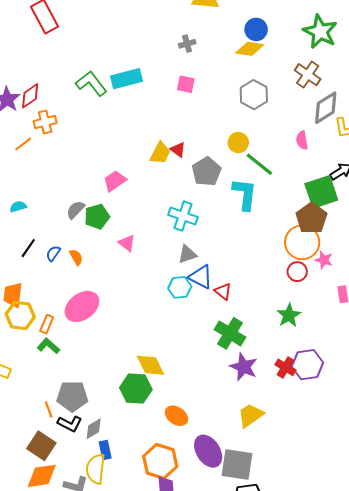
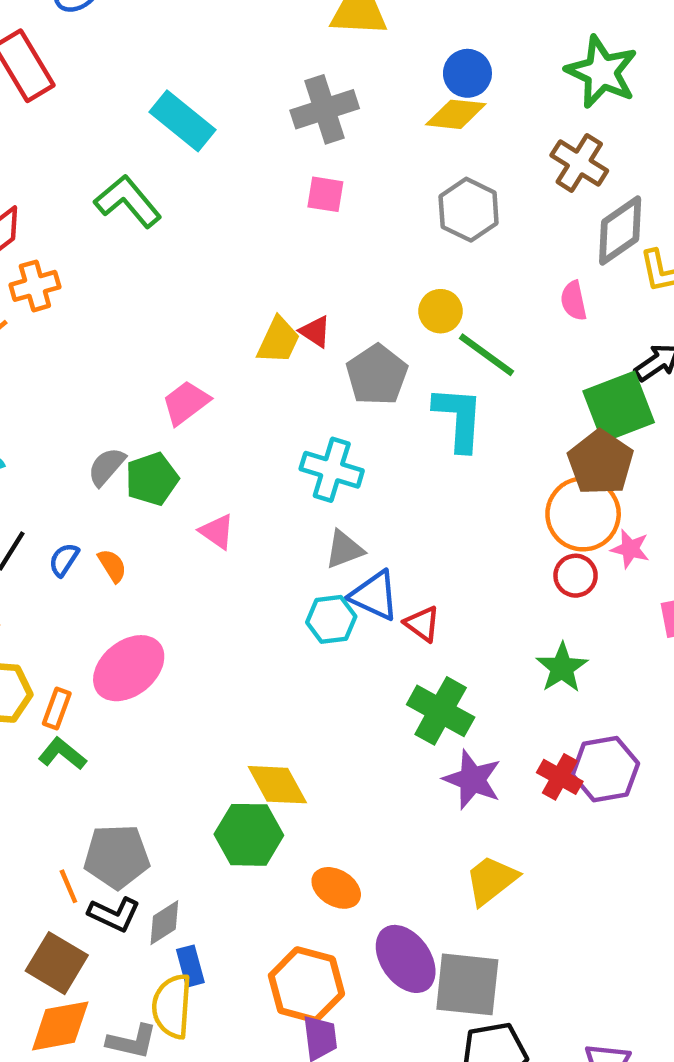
gray cross: (187, 44) -> (325, 109), size x1.8
cyan rectangle: (126, 79) -> (182, 121), moved, turned 56

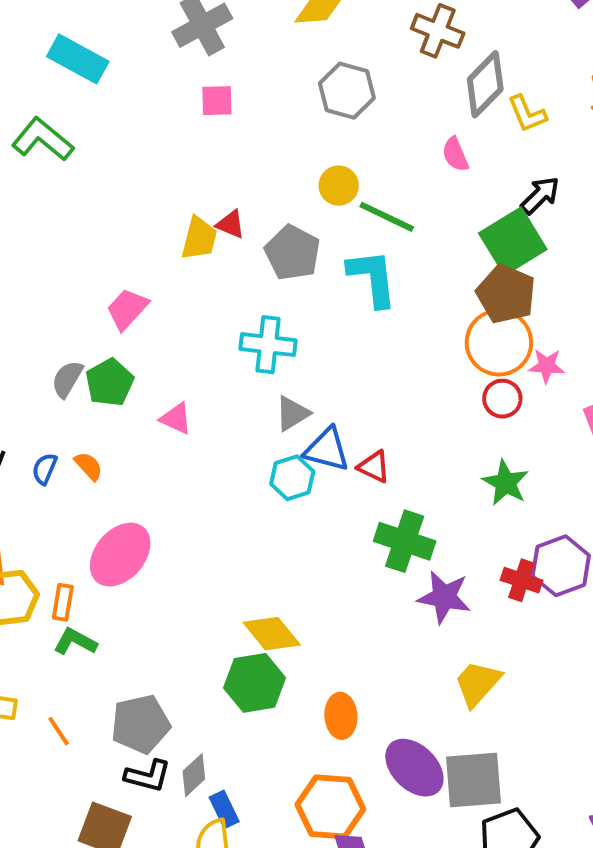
orange line: (68, 886) -> (59, 731), moved
orange ellipse: (336, 888) -> (341, 716), turned 66

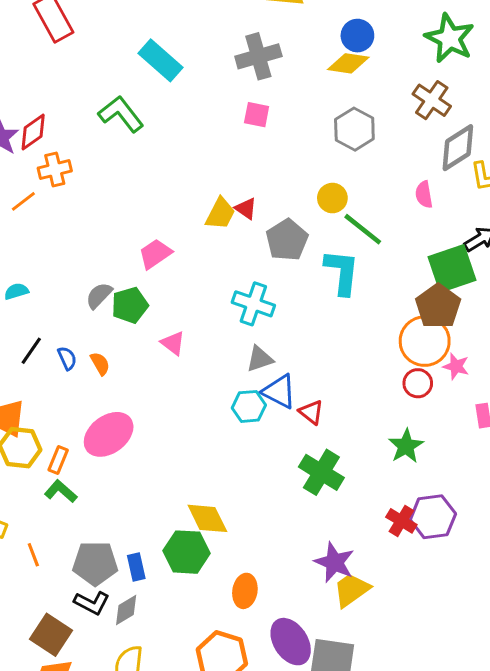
blue semicircle: (45, 469) -> (67, 358), turned 120
purple star: (444, 597) -> (334, 562), moved
blue rectangle: (224, 809) -> (136, 567), moved

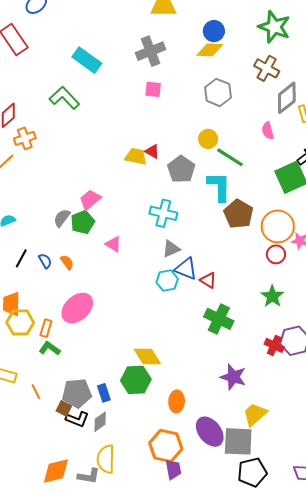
yellow trapezoid: (220, 214) -> (136, 156), turned -100
pink trapezoid: (155, 254) -> (90, 200), moved
brown pentagon: (438, 306) -> (238, 214), moved
yellow trapezoid: (352, 590) -> (255, 414), moved
brown square: (51, 635) -> (64, 408), moved, size x0.6

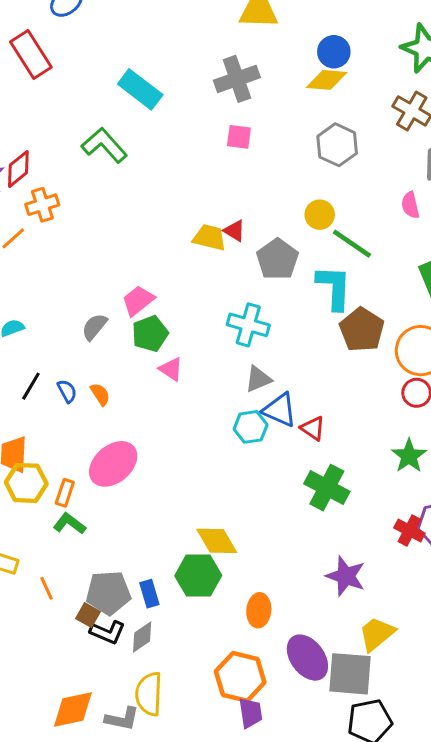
green pentagon: (83, 222) -> (150, 334), moved

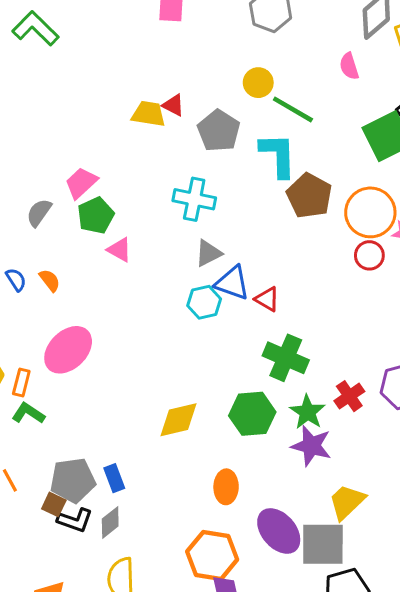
green star: (409, 456) -> (308, 412), moved
red cross: (409, 530) -> (349, 396), moved, turned 32
yellow diamond: (217, 541) -> (178, 420), turned -69
green hexagon: (198, 576) -> (252, 414), moved

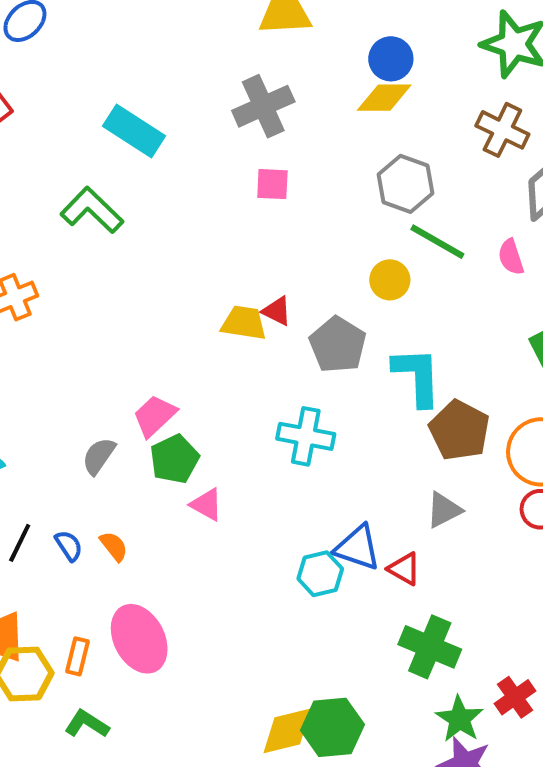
green line: (293, 109) -> (437, 242), moved
gray triangle: (208, 253) -> (444, 510), moved
pink ellipse: (68, 350) -> (139, 639), turned -72
orange rectangle: (21, 382) -> (77, 656), moved
green hexagon: (252, 414) -> (332, 727), moved

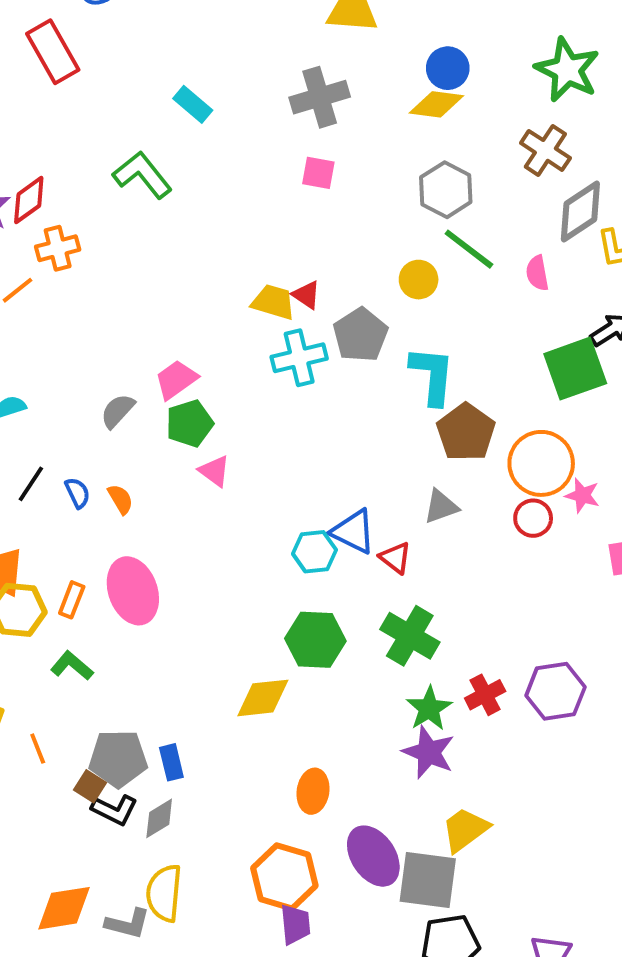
cyan rectangle: (134, 131) -> (193, 104), size x0.7
cyan cross: (306, 436) -> (299, 358), moved, turned -32
green hexagon: (332, 727) -> (315, 640), moved

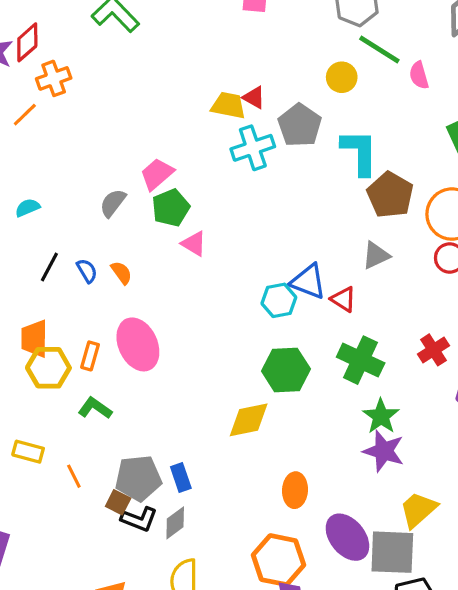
pink semicircle: (537, 273) -> (419, 75), moved
red cross: (485, 695) -> (433, 350), moved

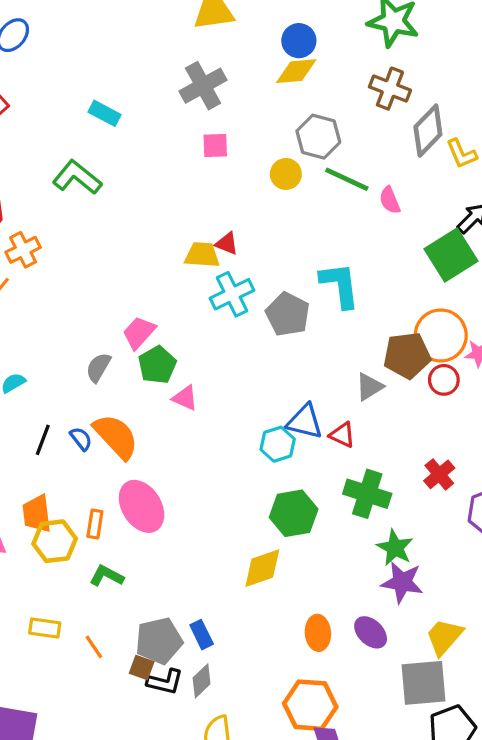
yellow circle: (342, 77) -> (286, 174), moved
gray pentagon: (300, 125) -> (288, 314), moved
brown pentagon: (390, 195) -> (407, 355), moved, turned -30
orange semicircle: (121, 273) -> (116, 436), size x2.0
purple ellipse: (347, 537) -> (371, 632), moved, size x0.7

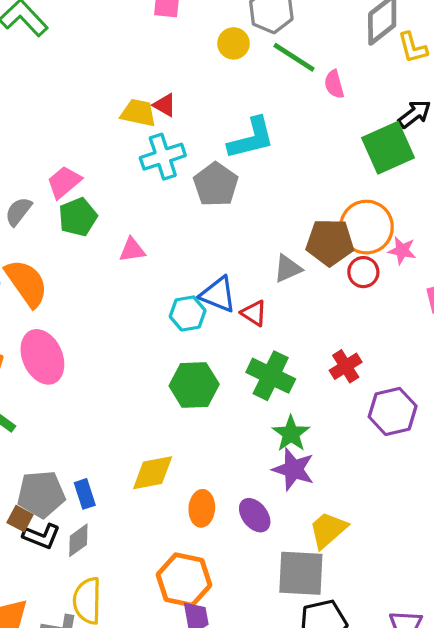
cyan L-shape: (340, 285) -> (251, 138), moved, turned 75
pink triangle: (185, 398) -> (132, 250), moved, turned -40
yellow diamond: (262, 568) -> (153, 473), moved

